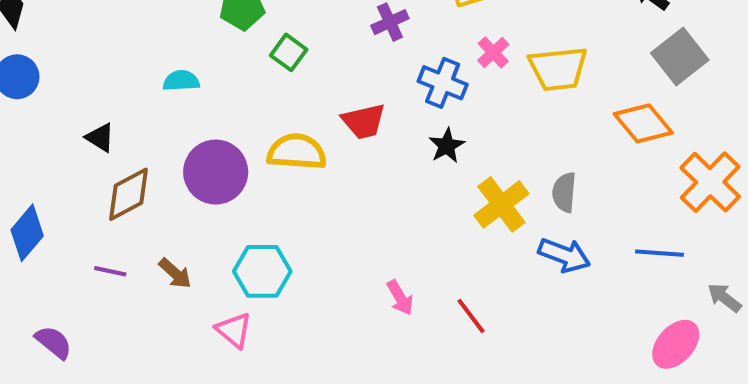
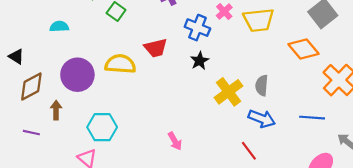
purple line: (110, 271) -> (31, 133), moved
brown arrow: (175, 273) -> (56, 110), moved, turned -132
red line: (471, 316) -> (249, 151), moved

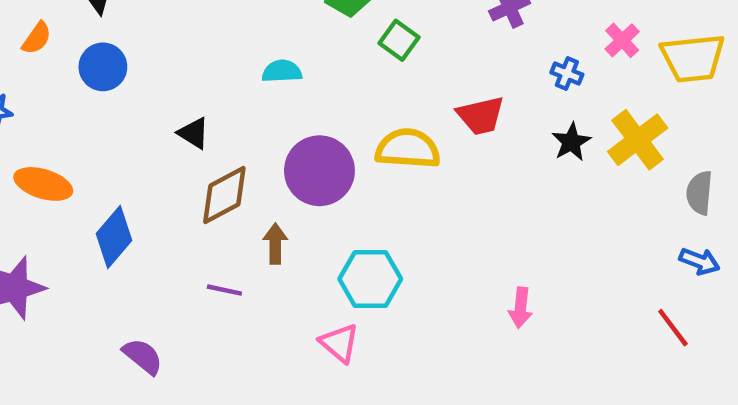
blue cross: (197, 28) -> (567, 73), size x0.6
yellow cross: (229, 92) -> (638, 140), moved
blue arrow: (262, 119) -> (699, 261), size x0.7
pink arrow: (175, 141) -> (520, 308), turned 36

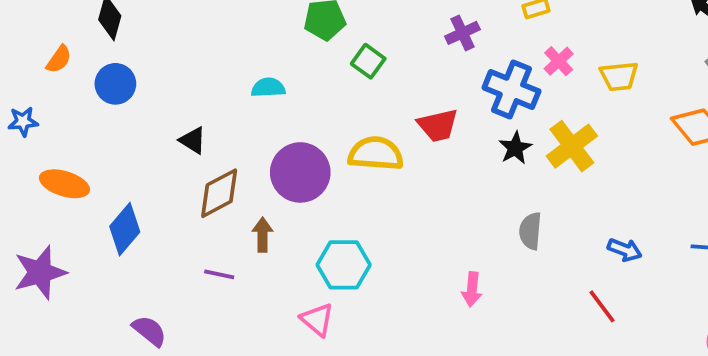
yellow trapezoid: (693, 58) -> (619, 76), size x0.7
blue cross: (567, 73) -> (511, 89), size x2.0
gray semicircle: (699, 193) -> (530, 231), moved

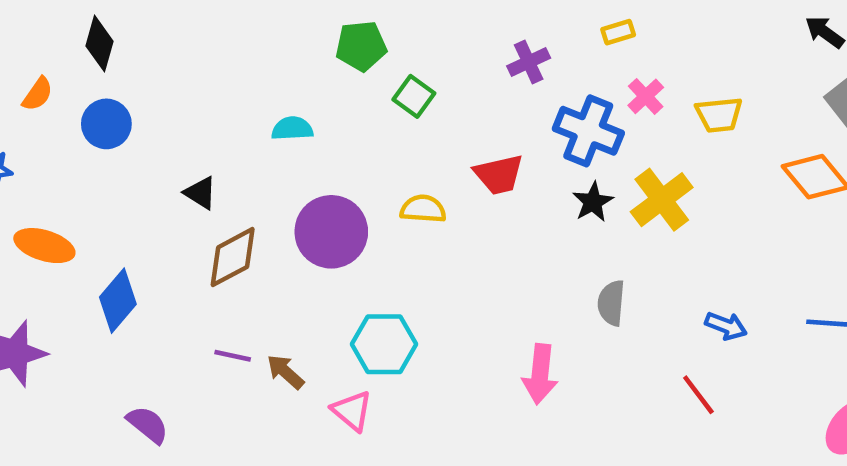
yellow semicircle: (376, 154) -> (423, 209), size x0.7
brown arrow: (263, 235) -> (285, 372), moved, turned -48
pink arrow: (472, 289) -> (540, 374), size x1.4

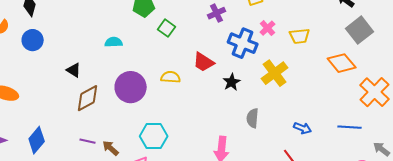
red trapezoid: (499, 174) -> (204, 62), turned 45
black star: (593, 202) -> (232, 82), moved
blue diamond: (118, 301) -> (37, 140), moved

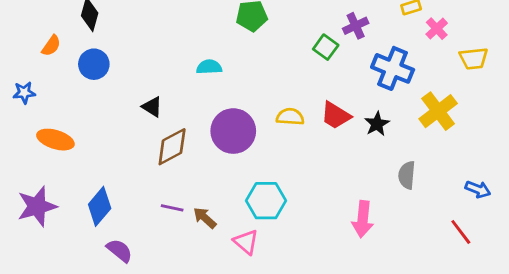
green square: (167, 28) -> (326, 47), moved
pink cross: (268, 28) -> (437, 29), moved
red trapezoid: (204, 62) -> (336, 115), moved

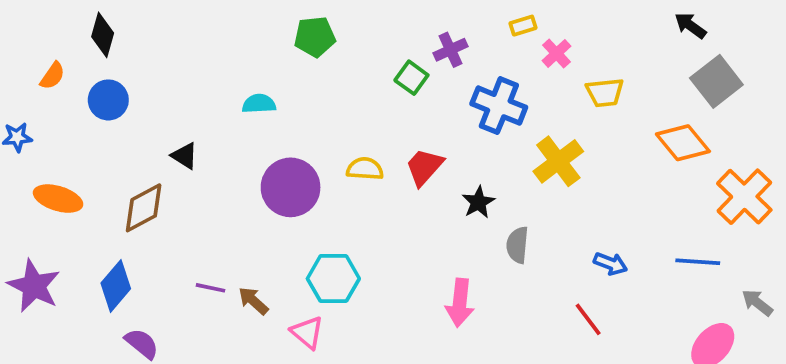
red trapezoid: (336, 115) -> (424, 167), turned 100
black star: (377, 124) -> (478, 202), moved
brown diamond: (172, 147) -> (144, 208), moved
purple star: (37, 206) -> (34, 286), turned -30

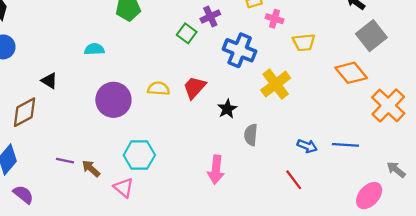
pink cross: (556, 53) -> (274, 19), turned -30
blue line: (698, 262) -> (345, 145), moved

